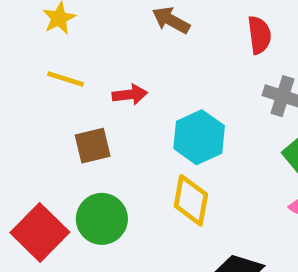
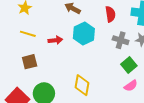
cyan hexagon: (199, 137) -> (84, 33), moved
brown square: (93, 146) -> (30, 62), moved

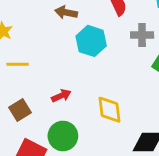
red arrow: (55, 40) -> (61, 96), moved
brown square: (30, 62) -> (20, 110), moved

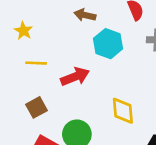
red arrow: (61, 96) -> (75, 77), moved, size x1.5

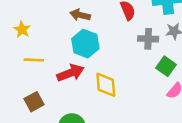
cyan hexagon: (108, 44) -> (85, 44), moved
yellow diamond: (123, 111) -> (106, 85), moved

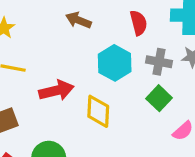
cyan hexagon: (85, 44) -> (115, 63), moved
green square: (166, 66) -> (159, 98), moved

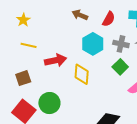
brown arrow: (78, 20) -> (80, 15), moved
red semicircle: (139, 23) -> (109, 19), turned 42

